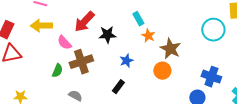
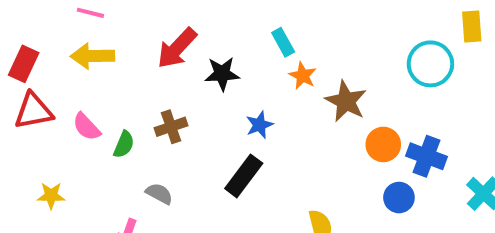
pink semicircle: (64, 43) -> (86, 127), moved
brown cross: (81, 62) -> (171, 127), size x0.7
orange circle: (162, 71) -> (383, 144), moved
black rectangle: (118, 87) -> (244, 176), size x1.5

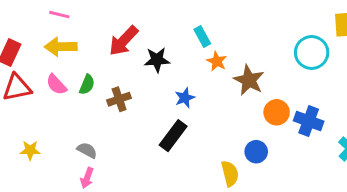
pink semicircle: (86, 127) -> (56, 85), moved
green semicircle: (124, 144) -> (87, 85), moved
gray semicircle: (159, 194) -> (87, 150), moved
blue circle: (399, 198) -> (256, 152), moved

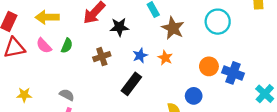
cyan circle: (312, 52) -> (218, 22), moved
orange star: (217, 61) -> (165, 58), moved
brown star: (249, 80) -> (173, 28), moved
brown cross: (119, 99) -> (102, 57), moved

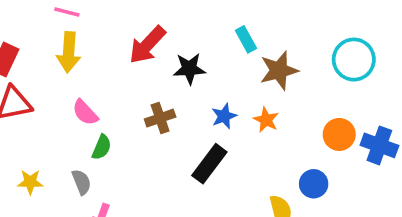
yellow arrow: (47, 17) -> (69, 52), turned -85
brown star: (173, 28) -> (279, 70), turned 30
pink semicircle: (44, 46) -> (85, 113), moved
green semicircle: (67, 46) -> (102, 147), moved
gray semicircle: (67, 95) -> (81, 182), moved, turned 40

